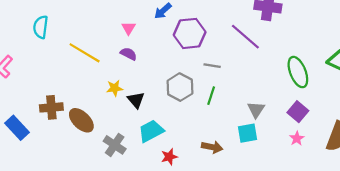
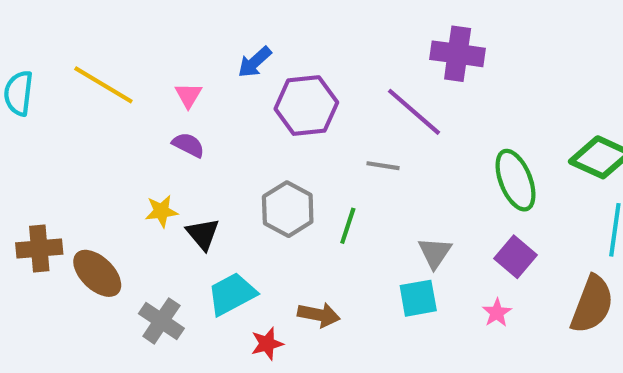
yellow line: (85, 53) -> (103, 85), moved
gray line: (212, 66) -> (383, 166), moved
pink star: (297, 139) -> (497, 313), moved
brown arrow: (212, 147) -> (319, 315), moved

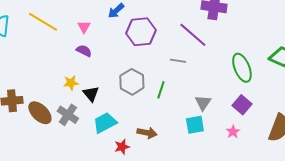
gray cross: (161, 321) -> (68, 115), moved

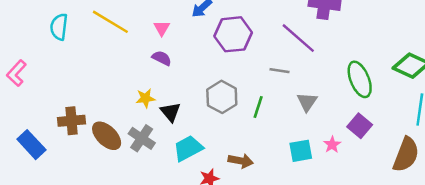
gray triangle: (203, 103) -> (307, 102), moved
pink star: (233, 132) -> (332, 145), moved

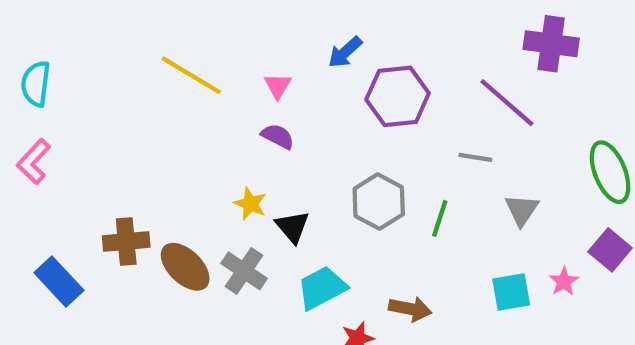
cyan semicircle: (59, 27) -> (36, 84), moved
yellow star: (145, 98) -> (250, 204), turned 30

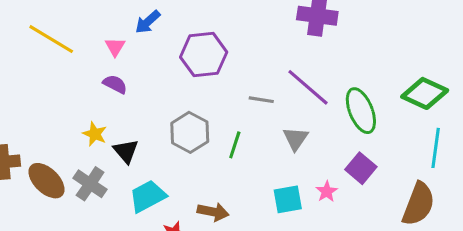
blue arrow: (345, 52) -> (148, 22), moved
purple line: (507, 103) -> (308, 87), moved

